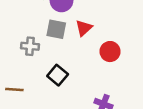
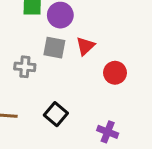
black square: (58, 75) -> (56, 114), moved

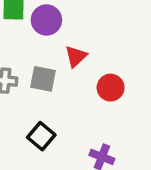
gray square: (54, 48) -> (43, 79), moved

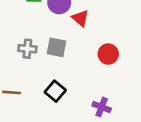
red triangle: (76, 56) -> (80, 18), moved, turned -36

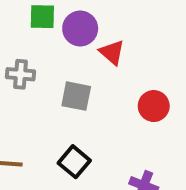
gray cross: (27, 49) -> (21, 74), moved

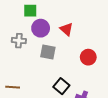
purple circle: (80, 29) -> (41, 28), moved
black square: (74, 162) -> (61, 86), moved

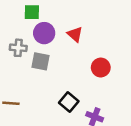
gray square: (48, 52) -> (40, 61), moved

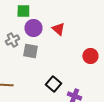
gray cross: (18, 48) -> (12, 40), turned -32
red circle: (101, 68) -> (90, 56), moved

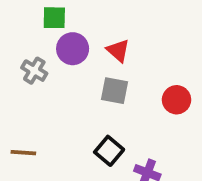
gray cross: (12, 40) -> (34, 71), turned -32
gray square: (30, 51) -> (115, 91), moved

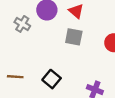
black square: (109, 151) -> (52, 79), moved

